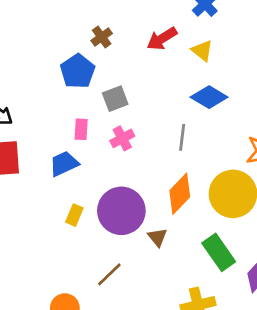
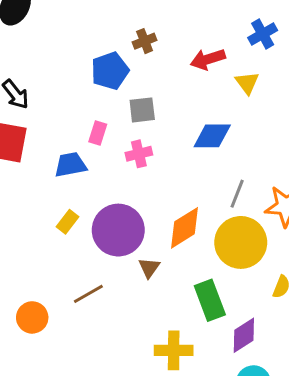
blue diamond: (209, 97) -> (212, 136), moved, turned -45
gray line: (182, 137) -> (237, 194), moved

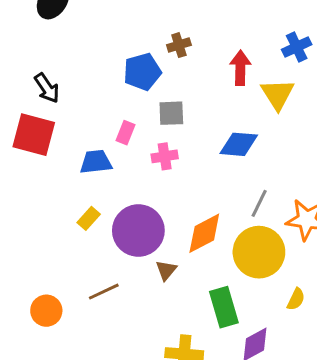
red arrow: (208, 59) -> (240, 68), turned 104
yellow triangle: (247, 83) -> (277, 94), size x1.4

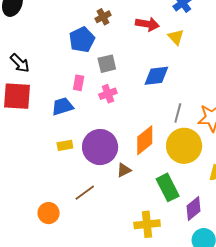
red arrow: (240, 68) -> (147, 24), turned 110
yellow triangle: (277, 94) -> (176, 37), size x0.7
yellow rectangle: (89, 218) -> (65, 145), turned 49
brown triangle: (166, 270) -> (124, 170), turned 35

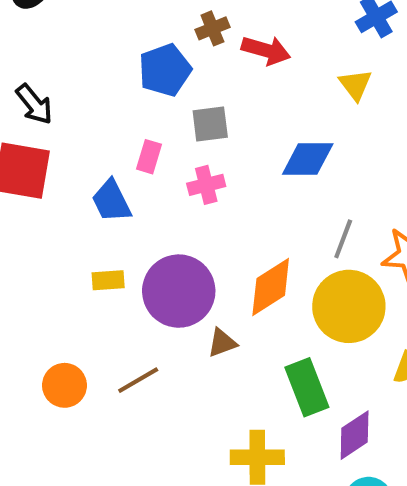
red arrow: (147, 24) -> (266, 50), moved
blue trapezoid: (62, 106) -> (111, 201), turned -105
orange circle: (49, 213) -> (64, 385), moved

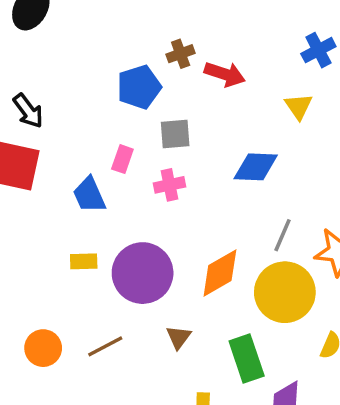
brown triangle: (222, 343) -> (178, 337), moved, turned -36

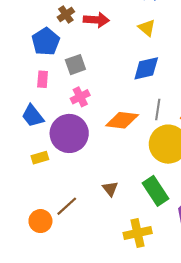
pink rectangle: (122, 159) -> (43, 79), moved
blue diamond: (256, 167) -> (146, 68), moved
purple circle: (143, 273) -> (69, 133), moved
orange diamond: (220, 273) -> (122, 120), moved, turned 52
orange circle: (43, 348) -> (40, 221), moved

